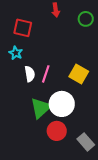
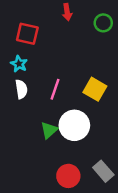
white semicircle: (30, 74) -> (21, 89), moved
green triangle: (41, 108) -> (49, 130), size x0.7
red circle: (57, 131) -> (68, 176), moved

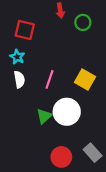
green circle: (103, 23) -> (83, 22), moved

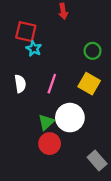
green circle: (83, 22) -> (93, 51), moved
cyan star: (17, 57) -> (34, 49), moved
red circle: (61, 157) -> (50, 144), moved

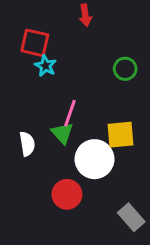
white semicircle: (20, 84) -> (27, 144), moved
yellow square: (89, 84) -> (121, 135), moved, turned -35
green triangle: (46, 122) -> (62, 133), moved, turned -30

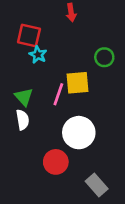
green triangle: (62, 133) -> (24, 97), moved
yellow square: (121, 135) -> (77, 83), moved
gray rectangle: (131, 217) -> (97, 185), moved

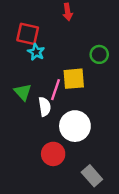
white semicircle: (23, 120) -> (45, 107), moved

